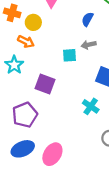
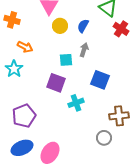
yellow circle: (33, 22) -> (60, 26), moved
gray arrow: (89, 45) -> (84, 50), turned 120
purple square: (45, 84) -> (56, 83), moved
cyan cross: (91, 106) -> (76, 103), moved, turned 35

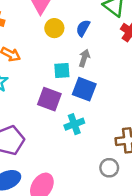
blue square: (100, 80) -> (84, 89), moved

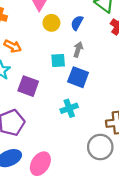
purple square: (49, 99) -> (28, 86), moved
gray circle: (109, 168) -> (100, 147), size x1.5

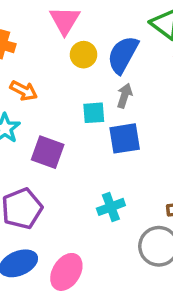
blue semicircle: (77, 23) -> (123, 55), size x1.6
blue square: (78, 77) -> (125, 138), turned -30
cyan cross: (69, 108) -> (111, 207), moved

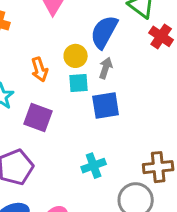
yellow circle: (84, 55) -> (76, 56), moved
orange arrow: (24, 91) -> (39, 69), moved, turned 45

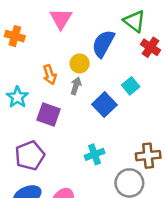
gray arrow: (106, 68) -> (76, 86), moved
cyan square: (79, 83) -> (131, 86), moved, turned -35
blue square: (106, 105) -> (104, 105), turned -35

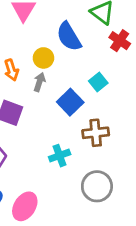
blue semicircle: (103, 44) -> (69, 37), turned -60
brown cross: (148, 156) -> (96, 133), moved

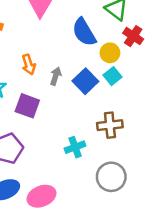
yellow circle: (43, 58) -> (110, 53), moved
blue square: (70, 102) -> (85, 81), moved
pink ellipse: (25, 206) -> (41, 196), turned 36

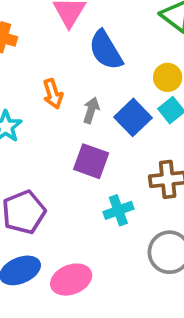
blue semicircle: (84, 32) -> (106, 50), moved
purple square: (27, 106) -> (91, 161), moved

